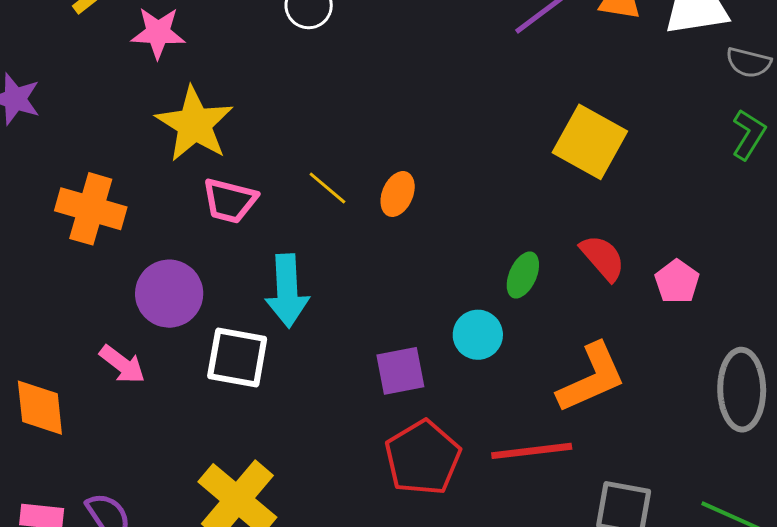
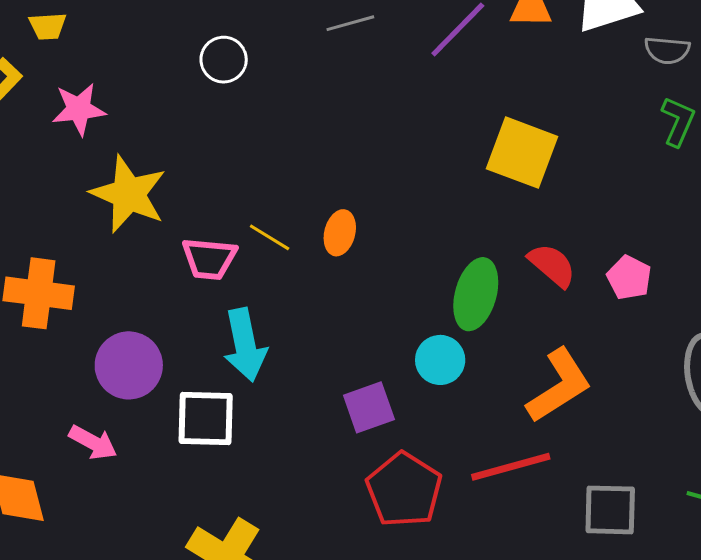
pink trapezoid: (230, 201) -> (209, 259), moved
green ellipse: (523, 275) -> (476, 294), size x1.5

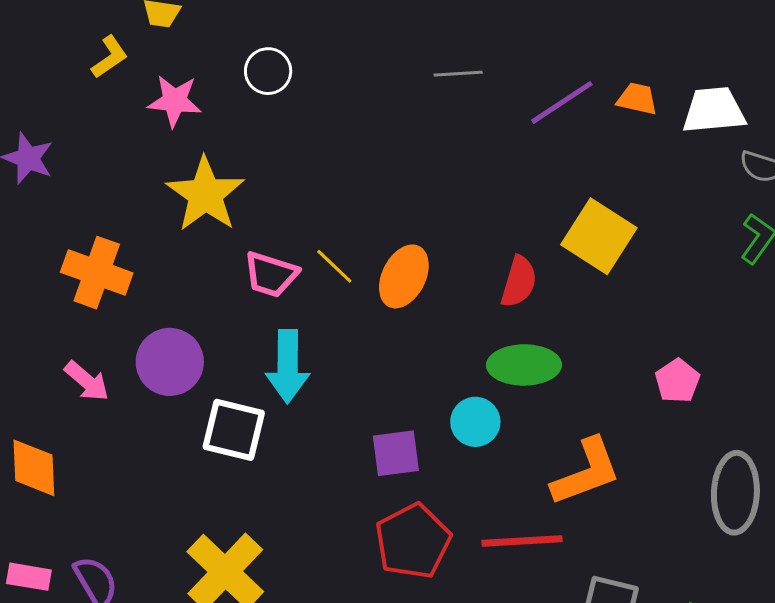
white circle: (224, 60) -> (268, 71), moved
orange ellipse: (340, 233) -> (404, 276), size x1.4
red semicircle: (552, 265) -> (519, 282), moved, turned 54
green ellipse: (476, 294) -> (524, 365), turned 62
pink arrow: (93, 442) -> (87, 381), moved

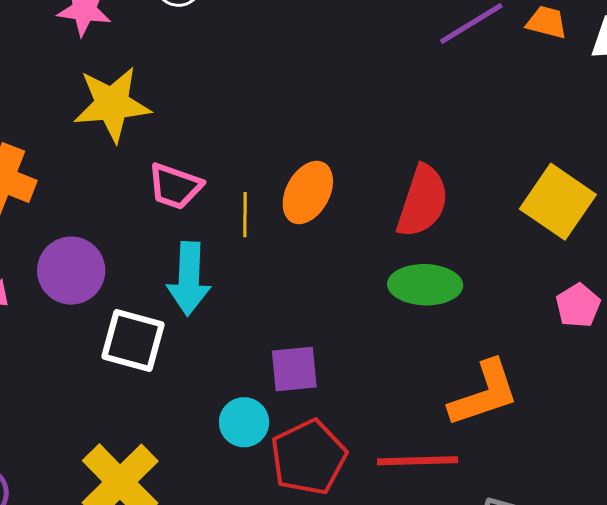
yellow star: (205, 194) -> (112, 104), turned 30
yellow square: (599, 236) -> (558, 202), moved
yellow line: (334, 266) -> (245, 215), moved, turned 45
red semicircle: (519, 282) -> (423, 201), size x1.4
cyan circle: (475, 422) -> (244, 422), moved

